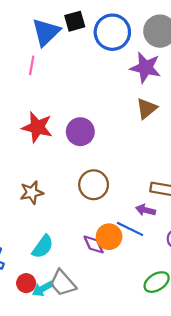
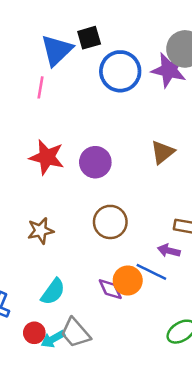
blue circle: (112, 32) -> (120, 71), moved
purple star: (146, 68) -> (169, 70), moved
brown triangle: (147, 108) -> (163, 152), moved

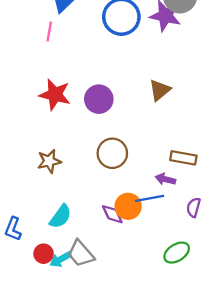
blue line: (151, 272) -> (150, 198), turned -36

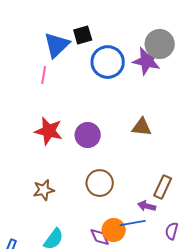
brown triangle: (160, 90) -> (142, 127), turned 45
brown rectangle: (183, 158) -> (163, 187), turned -75

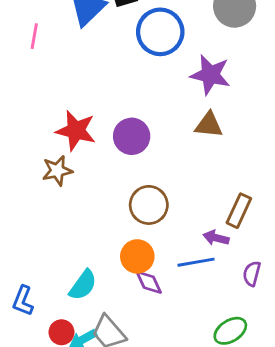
purple star: (147, 61) -> (210, 75), moved
pink line: (44, 75) -> (34, 36), moved
brown star: (44, 190) -> (57, 171), moved
orange circle: (114, 230) -> (137, 256), moved

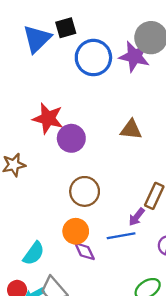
purple star: (210, 75) -> (134, 56), moved
red star: (76, 131) -> (48, 118), moved
purple arrow: (216, 238) -> (137, 217), turned -66

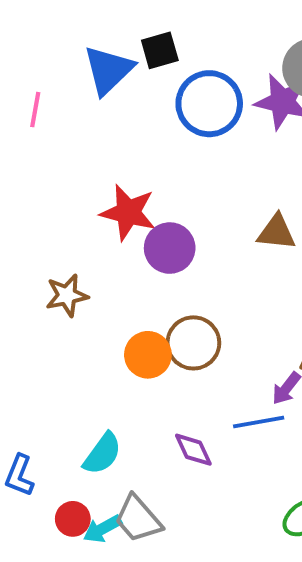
orange circle: (76, 231) -> (148, 355), moved

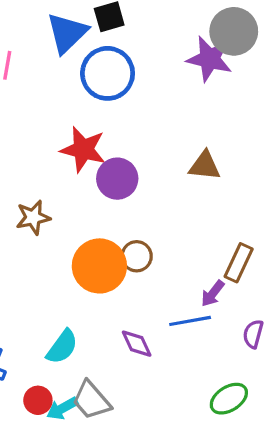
blue circle: (209, 104) -> (108, 73), moved
brown circle: (193, 343) -> (137, 256), size x0.7
orange circle: (148, 355) -> (99, 266), size x1.4

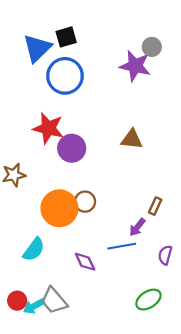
gray circle: (234, 31) -> (152, 47), size x0.6
brown rectangle: (239, 263) -> (155, 206), size x0.7
cyan semicircle: (62, 347) -> (34, 249), moved

